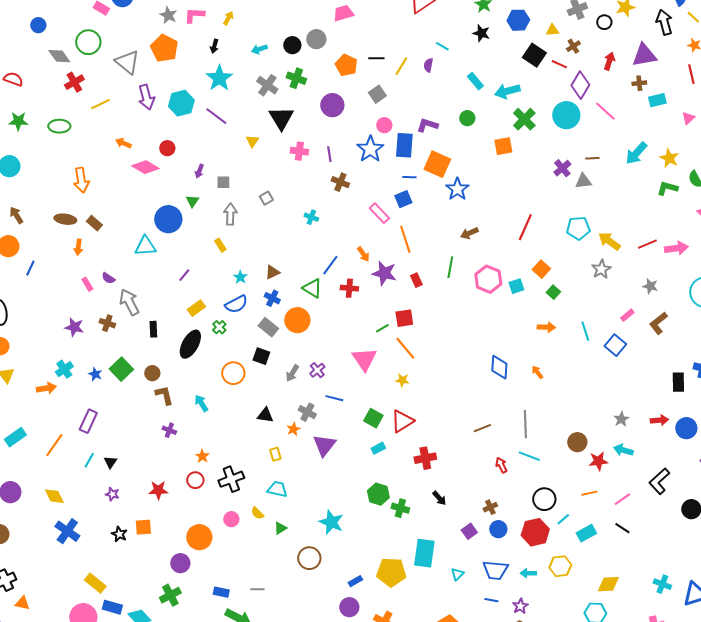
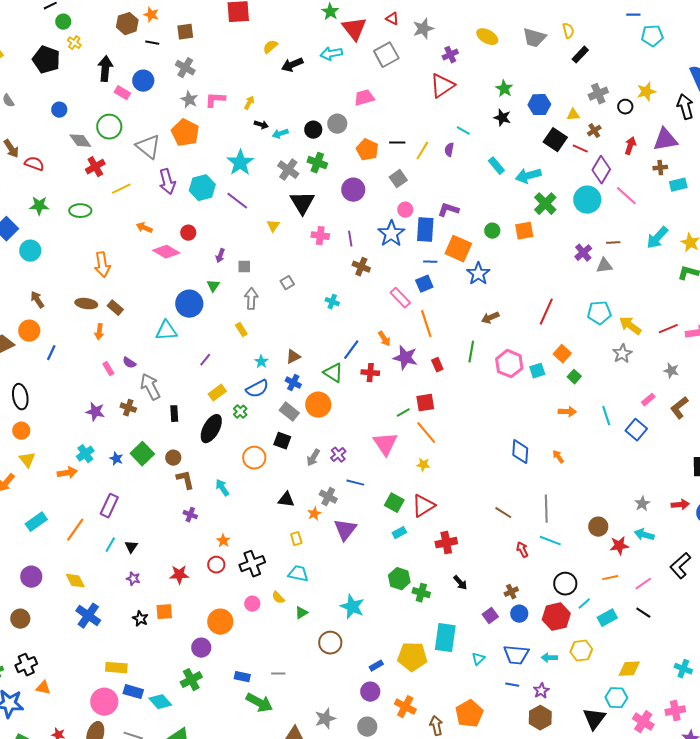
black arrow: (214, 46) -> (261, 125), moved, turned -88
green circle: (467, 118) -> (492, 231), moved
brown line: (482, 428) -> (503, 513), turned 54
yellow rectangle: (95, 583) -> (116, 668), turned -35

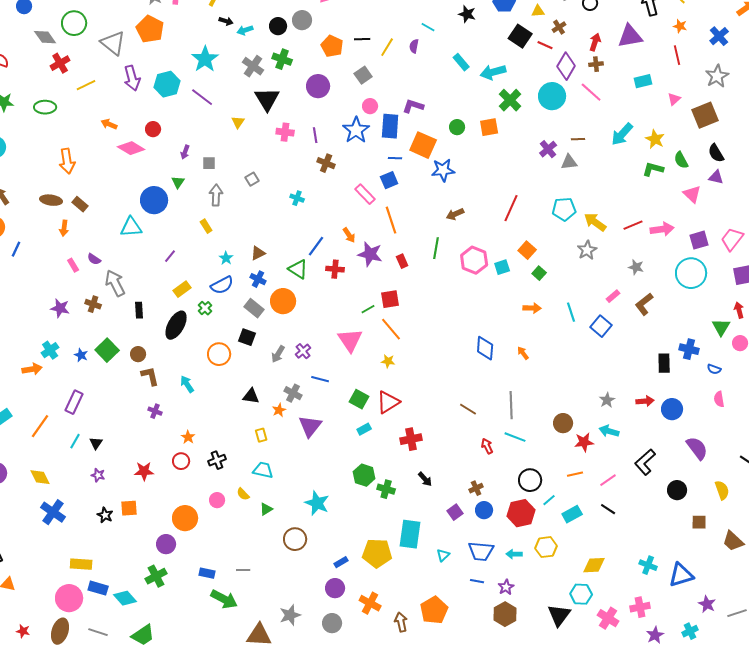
brown cross: (660, 168) -> (596, 64), moved
blue star: (478, 274) -> (443, 170), turned 30
black cross: (252, 564) -> (217, 460), size x0.7

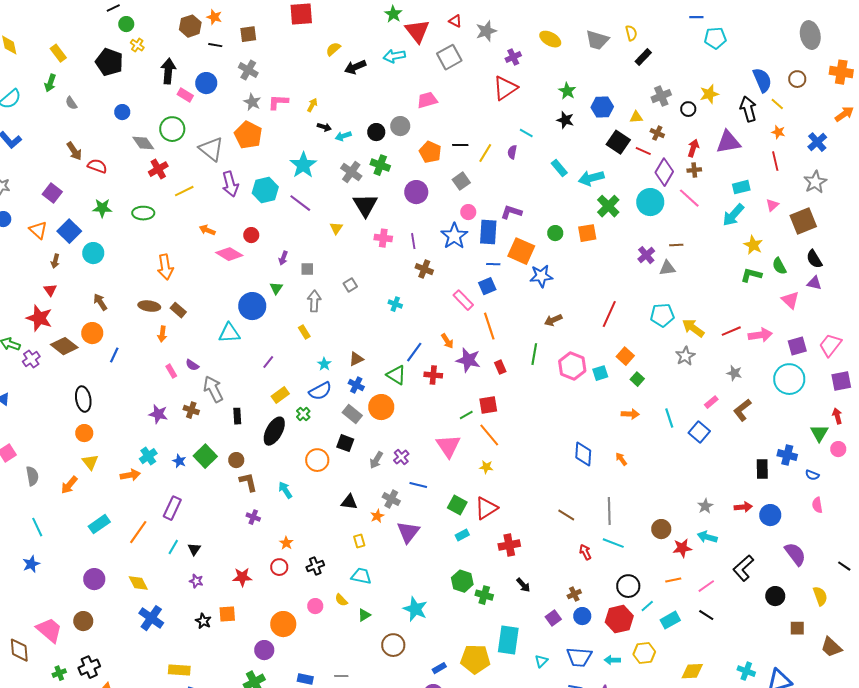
brown cross: (559, 27) -> (657, 133), turned -32
cyan arrow: (622, 134) -> (733, 215), moved

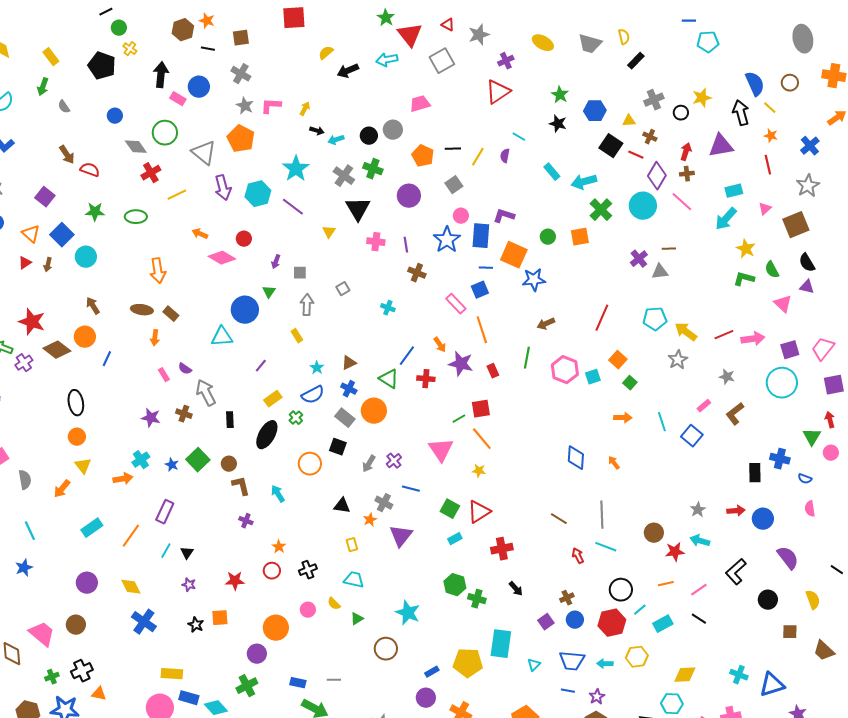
red triangle: (50, 290) -> (25, 263), moved, turned 32

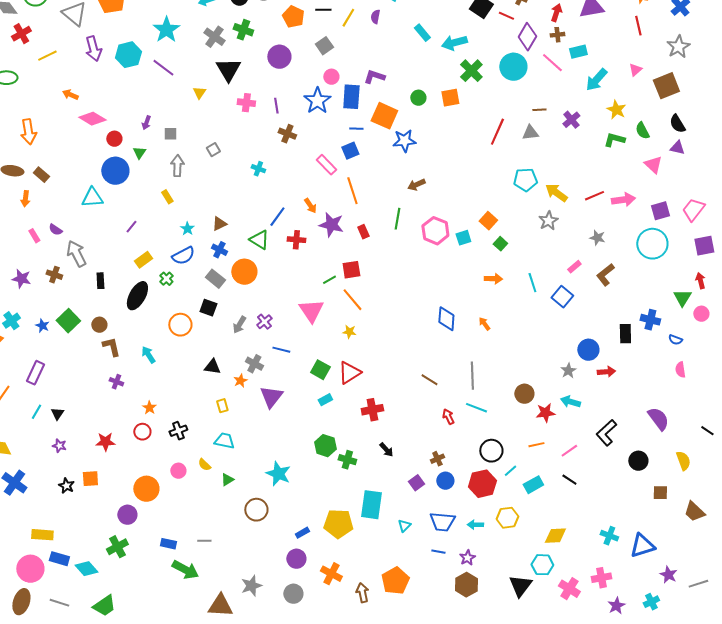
cyan rectangle: (734, 191) -> (578, 52), moved
red circle: (244, 239) -> (114, 139), moved
purple cross: (639, 259) -> (571, 120), moved
red line: (602, 318) -> (497, 132), moved
blue circle: (763, 519) -> (588, 350), moved

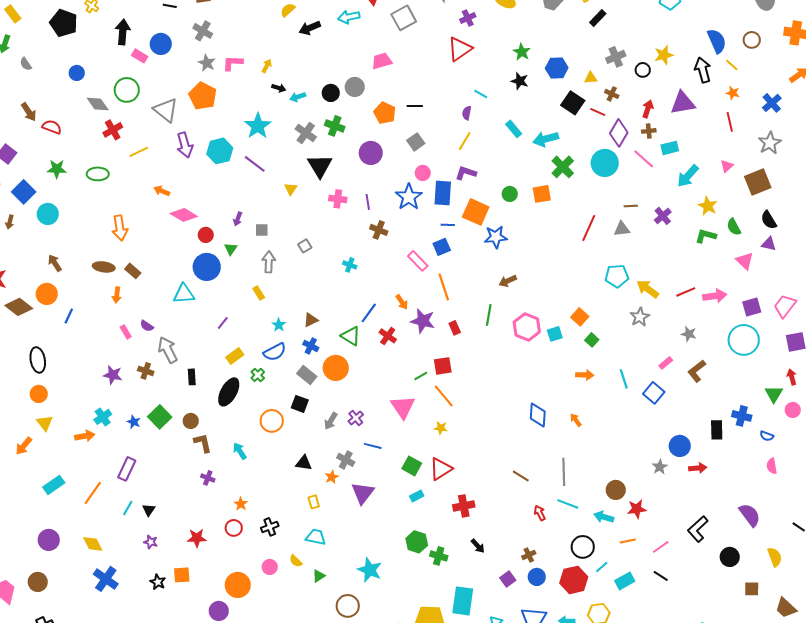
yellow line: (348, 18) -> (465, 141), moved
red cross: (296, 240) -> (388, 336), turned 30
cyan arrow: (570, 402) -> (604, 517), moved

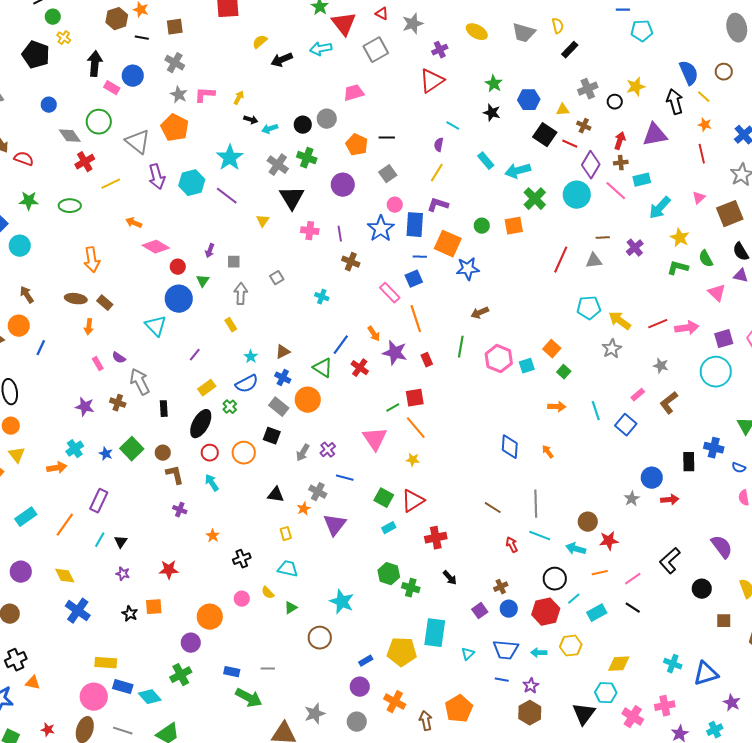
cyan triangle: (184, 294) -> (156, 326), turned 50
red circle: (234, 528) -> (210, 453), moved

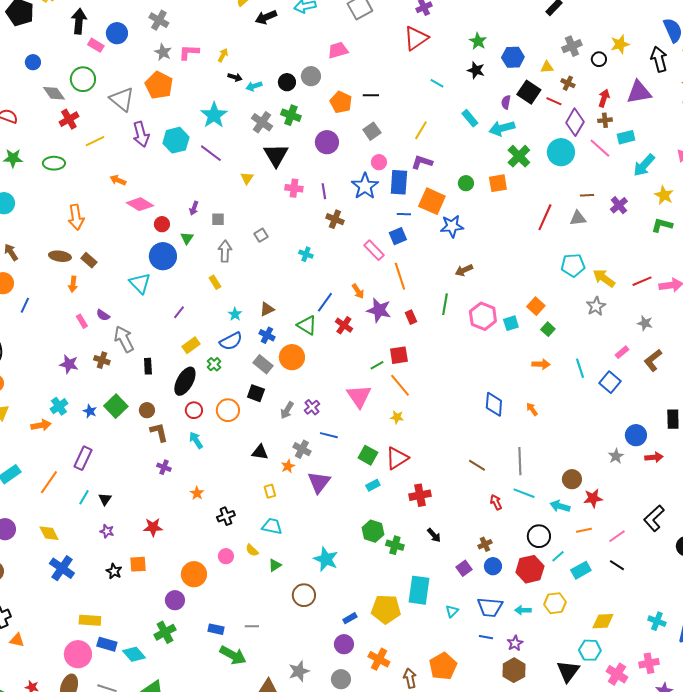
purple semicircle: (439, 145) -> (506, 102), moved

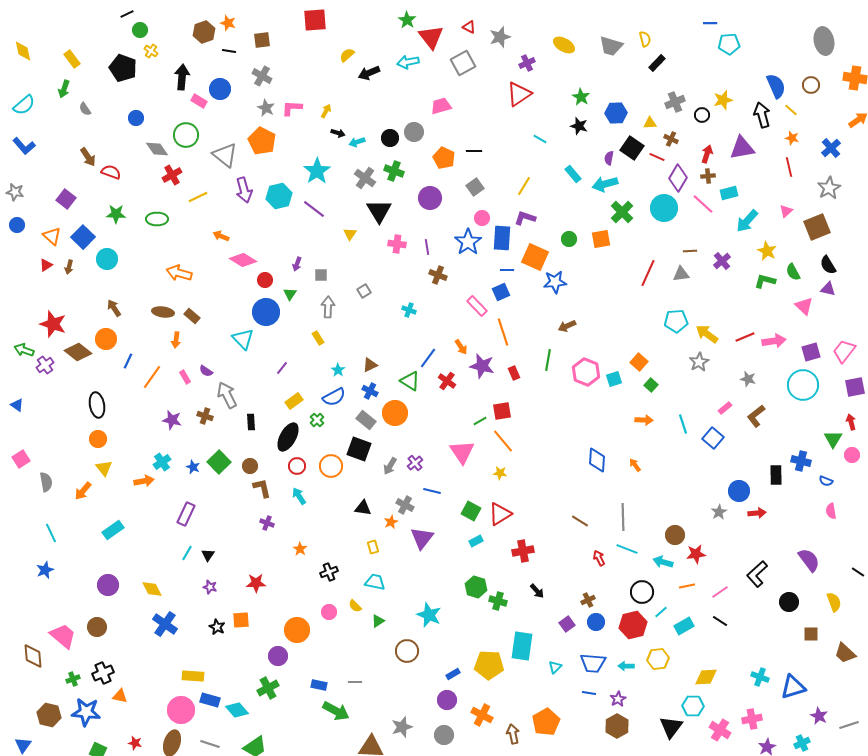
orange arrow: (76, 217) -> (179, 273), turned 115
black square: (256, 393) -> (359, 449), size x1.4
orange line: (49, 482) -> (152, 377), moved

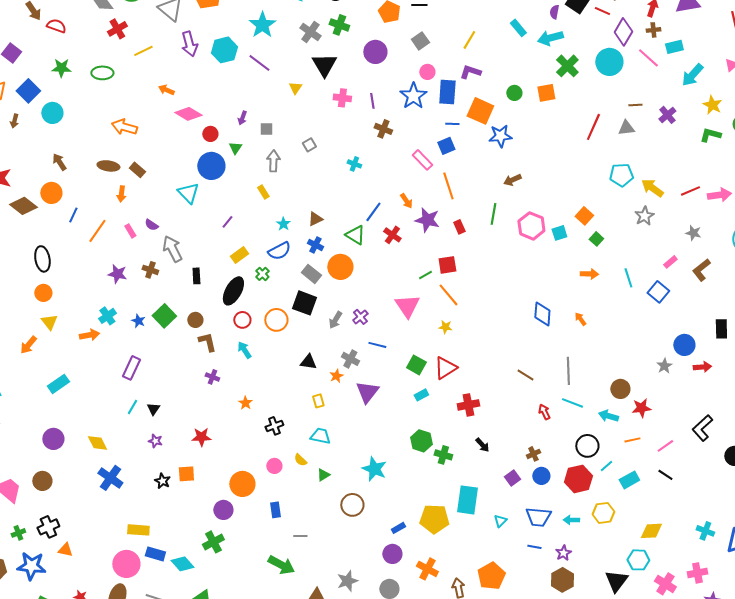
blue rectangle: (319, 685) -> (275, 510), moved, turned 70

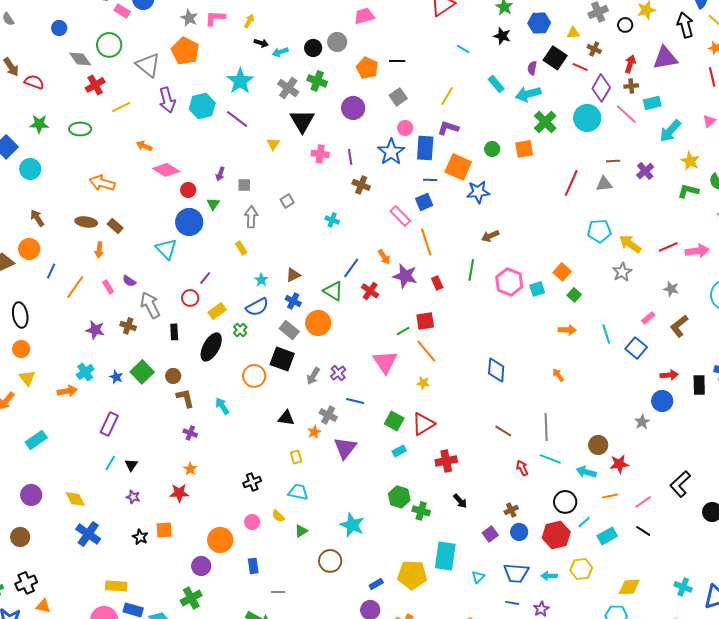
blue diamond: (542, 314) -> (496, 370), moved
red circle: (242, 320) -> (190, 298), moved
red arrow: (702, 367) -> (669, 375), moved
orange star: (245, 403) -> (190, 469), moved

